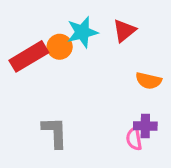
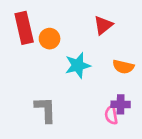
cyan star: (82, 32) -> (78, 65), moved
red rectangle: (29, 56) -> (24, 28), moved, turned -72

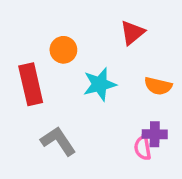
red rectangle: (24, 28) -> (31, 84), moved
gray L-shape: (46, 110) -> (58, 141), turned -32

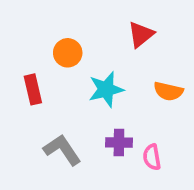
red rectangle: (31, 84) -> (33, 89), size x0.7
purple cross: (155, 134) -> (119, 142), moved

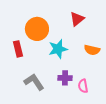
orange circle: (68, 53) -> (37, 29), size x1.5

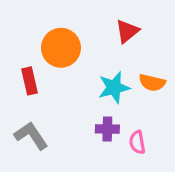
cyan star: (58, 49) -> (114, 88), moved
gray L-shape: (34, 82) -> (31, 136), moved

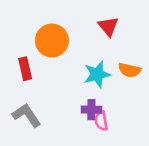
red triangle: (127, 31) -> (108, 26), turned -30
pink semicircle: (137, 142) -> (101, 121), moved

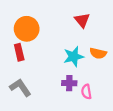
orange circle: (52, 41) -> (27, 29), moved
pink semicircle: (101, 121) -> (86, 92), moved

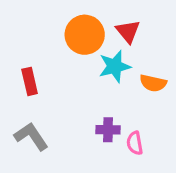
orange circle: (27, 29) -> (85, 35), moved
cyan star: (74, 57) -> (115, 66), moved

